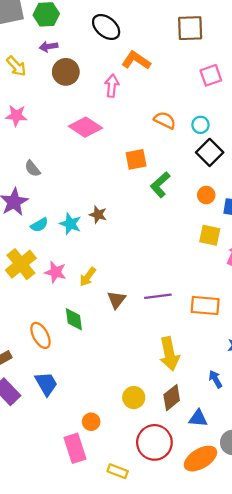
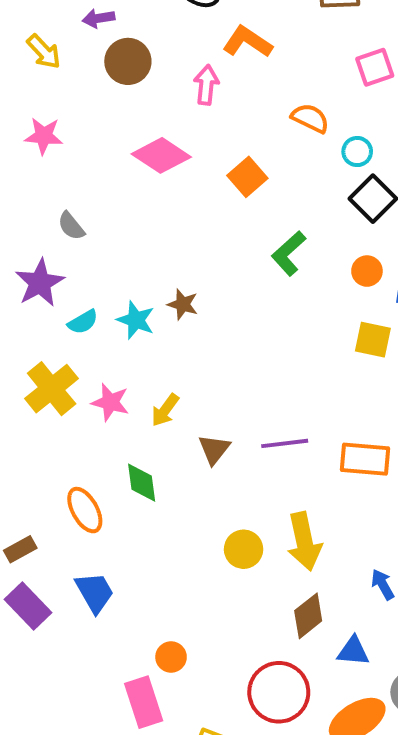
orange semicircle: (165, 120) -> (310, 118), moved
orange square: (136, 159) -> (247, 177), moved, turned -30
yellow circle: (134, 398) -> (244, 549), moved

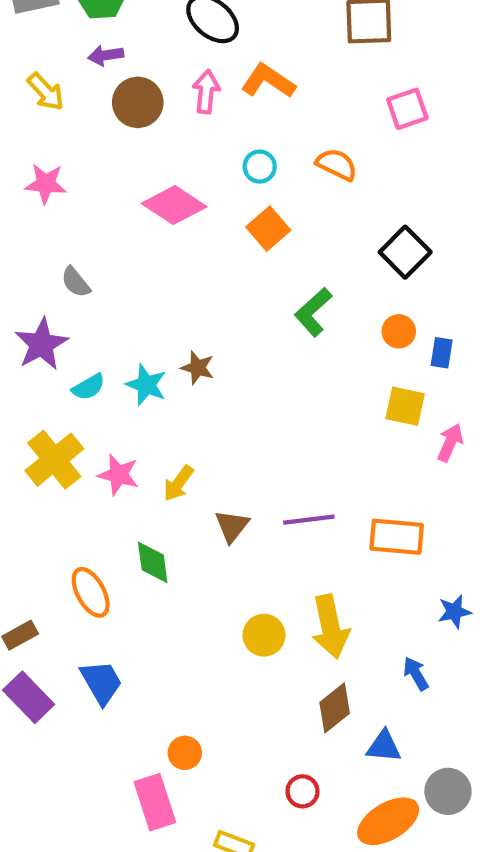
pink arrow: (206, 85) -> (206, 92), moved
cyan circle: (357, 152) -> (260, 167), moved
red circle: (279, 692) -> (302, 791), size x0.5

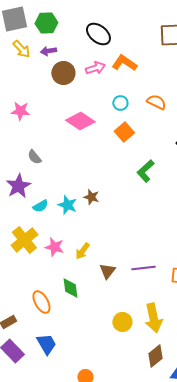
yellow arrow: (46, 92) -> (21, 49), moved
pink arrow: (206, 92) -> (95, 68), turned 66

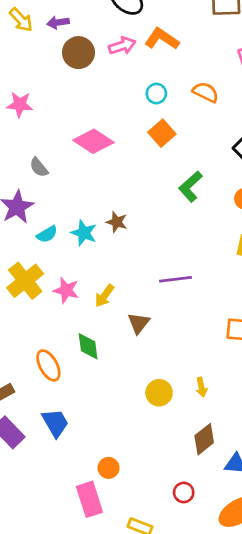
pink diamond: (80, 121) -> (93, 141), moved
purple line: (143, 268) -> (175, 279), moved
yellow arrow: (153, 318) -> (201, 387), size x0.5

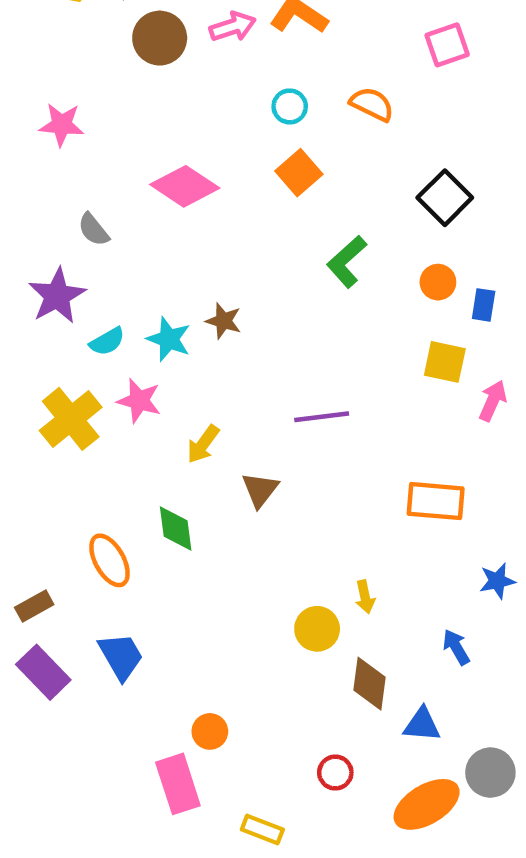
pink star: (66, 290) -> (139, 401), moved
yellow circle: (159, 393) -> (317, 629), moved
brown diamond: (204, 439) -> (370, 684), turned -44

